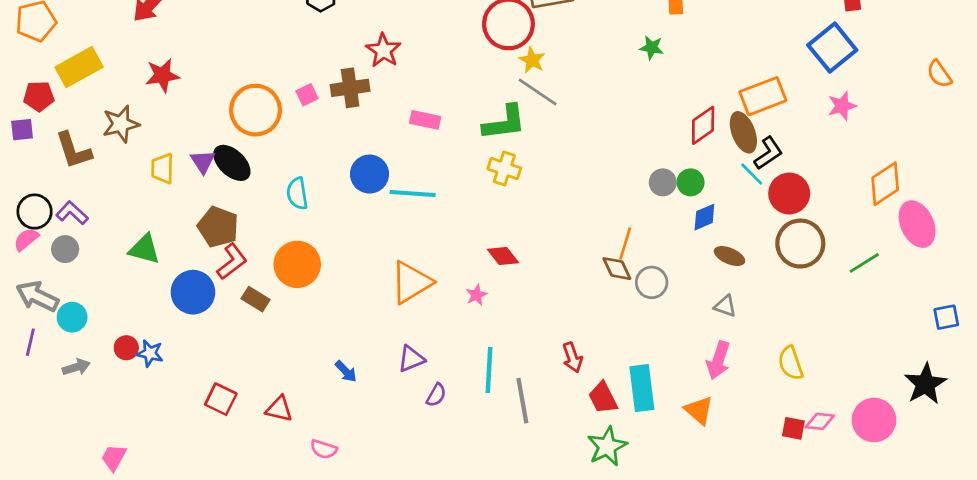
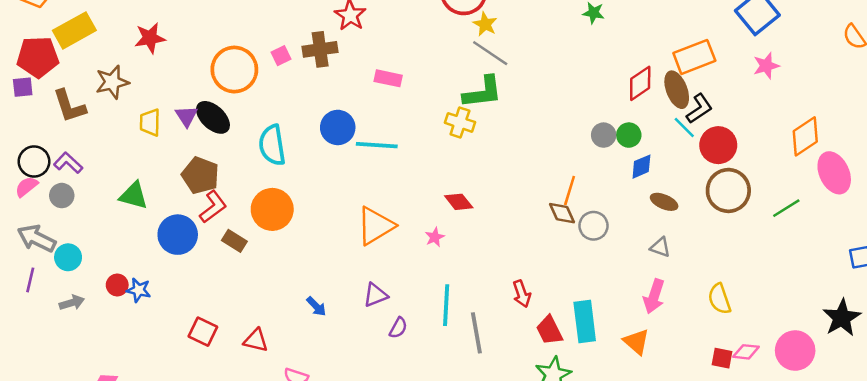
red pentagon: (39, 96) -> (38, 57), size x1.5
green L-shape: (504, 123) -> (483, 92), moved
cyan semicircle: (297, 193) -> (272, 145), size x1.4

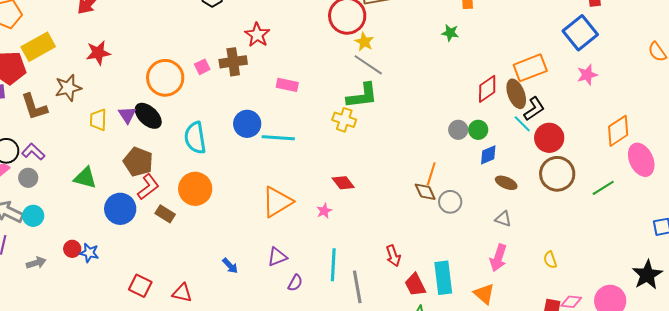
cyan circle: (68, 257) -> (33, 216), moved
yellow semicircle: (720, 299) -> (550, 260), size x0.7

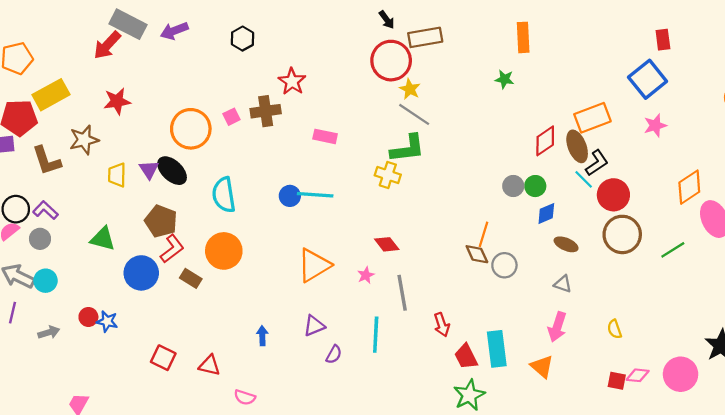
blue circle: (247, 124) -> (290, 196), moved, size x0.7
blue arrow: (230, 266) -> (262, 336), turned -138
gray line: (357, 287) -> (402, 293), moved

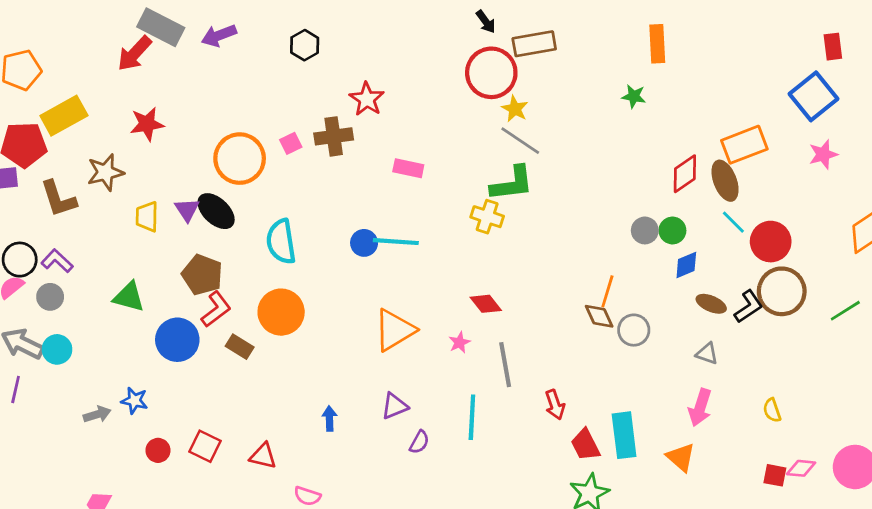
black L-shape: (597, 163) -> (749, 307), moved
red circle: (88, 317) -> (158, 450), moved
gray arrow: (49, 332) -> (97, 414), moved

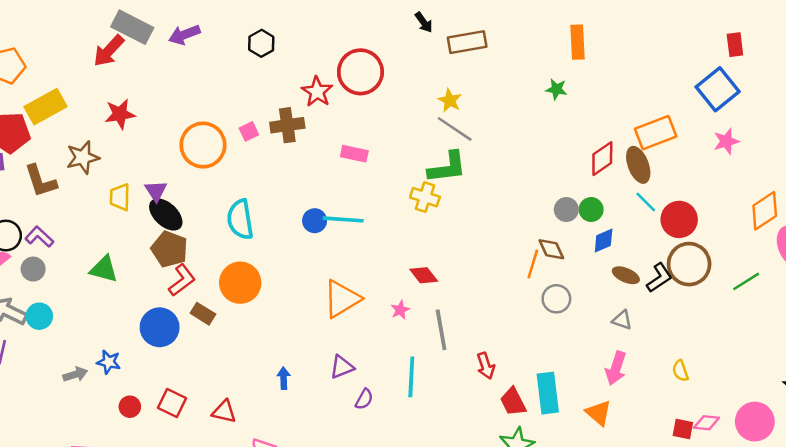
red circle: (491, 73) -> (360, 72), moved
black ellipse: (216, 211) -> (166, 214), moved
brown diamond: (599, 316) -> (551, 249), moved
blue circle: (177, 340) -> (160, 327), moved

